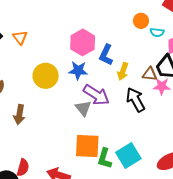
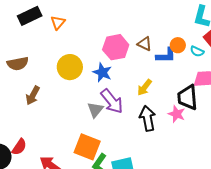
cyan semicircle: (157, 32) -> (197, 51), moved
blue L-shape: (106, 55) -> (166, 55), moved, turned -135
brown triangle: (150, 74) -> (145, 44), moved

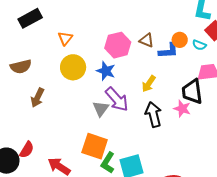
orange triangle: (58, 23) -> (65, 38), moved

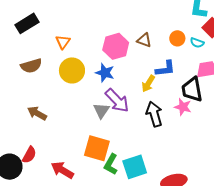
blue L-shape: (168, 51) -> (165, 69), moved
brown semicircle: (21, 67) -> (31, 66), moved
brown arrow: (38, 98) -> (37, 113), moved, turned 96

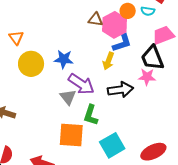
pink hexagon: (116, 46) -> (114, 25), moved
black arrow: (154, 114) -> (120, 90), turned 110
green L-shape: (111, 164) -> (91, 115), moved

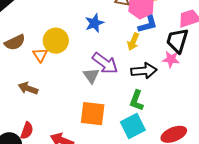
orange triangle: (16, 38) -> (40, 55), moved
black trapezoid: (152, 58) -> (177, 41), turned 36
blue star: (64, 59) -> (94, 23), moved, turned -30
green L-shape: (91, 115) -> (137, 101), moved

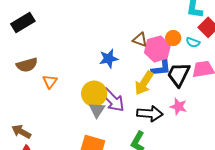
yellow circle: (56, 41) -> (94, 94), moved
black trapezoid: (177, 41) -> (179, 74), moved
yellow arrow: (133, 42) -> (144, 83), size x1.4
brown arrow: (28, 88) -> (21, 132), moved

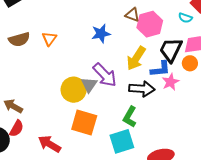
orange circle: (173, 38) -> (190, 63), moved
blue L-shape: (161, 68) -> (160, 69), moved
orange triangle: (50, 82) -> (49, 39), moved
yellow circle: (94, 94) -> (74, 90), moved
pink star: (178, 107) -> (170, 82), turned 30

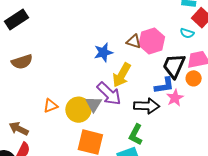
brown triangle: (132, 15) -> (134, 41), moved
orange triangle: (49, 39) -> (51, 106), moved, turned 35
yellow arrow: (136, 58) -> (122, 75), moved

